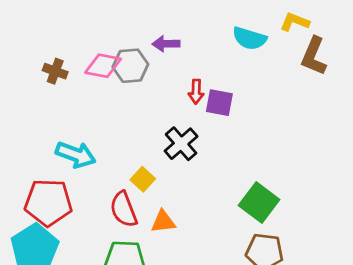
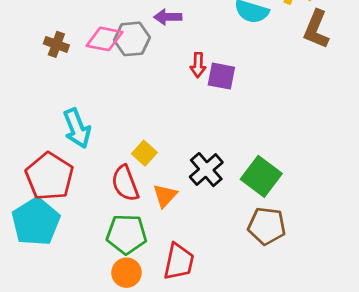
black cross: (181, 144) -> (206, 170), moved
cyan arrow: (76, 155) -> (77, 128), turned 48
red pentagon: (48, 203) -> (50, 176), turned 30
orange triangle: (163, 222) -> (165, 196), turned -40

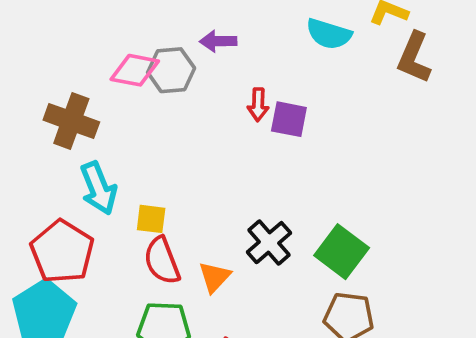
brown cross: (56, 44) -> (71, 121), moved, size x1.6
yellow square: (144, 153) -> (151, 219), moved, turned -35

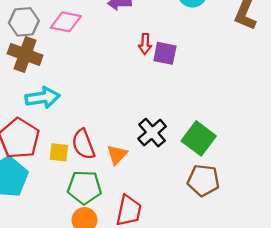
gray hexagon: (171, 70) -> (24, 22), moved
cyan arrow: (98, 188) -> (43, 98), turned -76
yellow square: (151, 219) -> (59, 152), moved

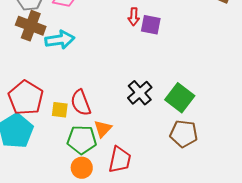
cyan arrow: (43, 98) -> (60, 40), moved
orange triangle: (117, 155) -> (103, 129), moved

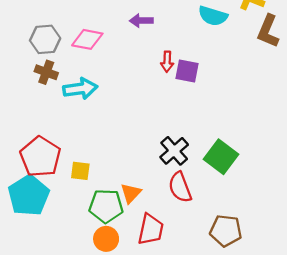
brown cross: (31, 26) -> (46, 72), size x0.7
red semicircle: (81, 103) -> (180, 187), moved
brown pentagon: (184, 134) -> (226, 231), moved

